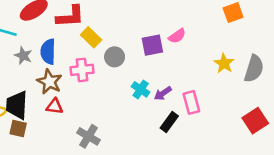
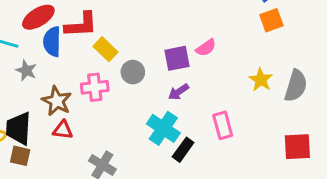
blue semicircle: (48, 52) -> (52, 42), moved
cyan cross: (141, 89) -> (163, 128), moved, size x1.5
purple arrow: (163, 93) -> (179, 92), moved
red square: (255, 121) -> (297, 147), turned 30
black rectangle: (169, 122) -> (183, 150), moved

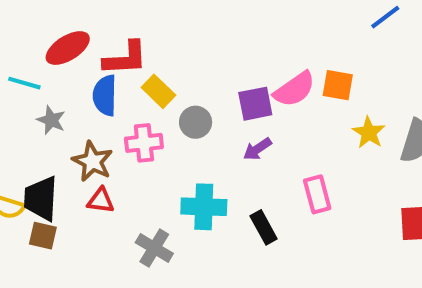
orange square: (271, 20) -> (338, 85), moved, turned 30
blue semicircle: (52, 42) -> (105, 95), moved
pink semicircle: (206, 48) -> (294, 89), size x1.5
cyan cross: (163, 128) -> (204, 207), moved, turned -32
black rectangle: (183, 150) -> (264, 227), turned -65

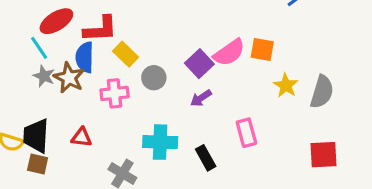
cyan line: (24, 83) -> (39, 48), moved, turned 40
purple square: (255, 104) -> (199, 64), turned -32
brown star: (92, 161) -> (69, 78), moved

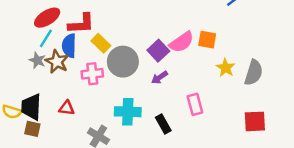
cyan line: (39, 48) -> (46, 38), moved, turned 66
gray circle: (154, 78) -> (123, 62), size x1.6

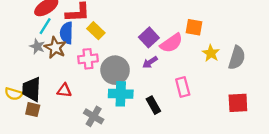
pink semicircle: (182, 42) -> (171, 43), moved
gray circle: (123, 62) -> (115, 70), moved

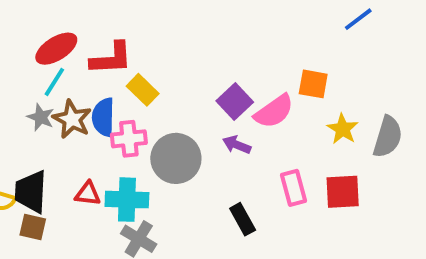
blue semicircle: (67, 33) -> (103, 117), moved
purple arrow: (150, 62) -> (237, 145), turned 56
cyan cross: (121, 94) -> (127, 200), moved
red square: (238, 103) -> (343, 192), moved

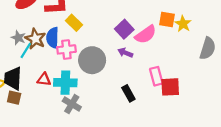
cyan line: (54, 82) -> (26, 51), moved
yellow star: (343, 129) -> (183, 24), moved
red square: (343, 192) -> (170, 87), moved

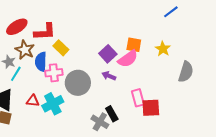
orange square: (167, 20) -> (134, 45), moved
brown star: (35, 39) -> (25, 50), moved
cyan cross: (65, 83) -> (53, 104), turned -30
gray cross: (72, 104) -> (100, 122), moved

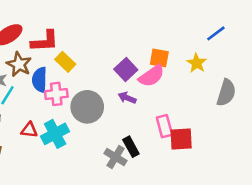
blue line: (171, 12) -> (216, 33), moved

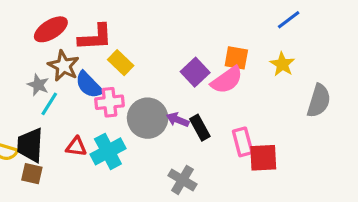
blue line: (216, 33) -> (289, 20), moved
blue semicircle: (40, 80) -> (89, 85), turned -45
purple arrow: (127, 98) -> (178, 120), moved
black rectangle: (131, 147) -> (200, 128), moved

